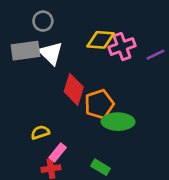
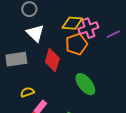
gray rectangle: (25, 51) -> (16, 59), moved
orange pentagon: (99, 104) -> (76, 44), moved
green ellipse: (118, 122) -> (85, 84), turned 50

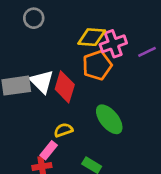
white triangle: (35, 33) -> (42, 82), moved
yellow semicircle: (27, 92) -> (63, 130), moved

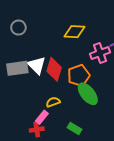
gray circle: (34, 18) -> (18, 28), moved
pink cross: (113, 44) -> (100, 53), moved
orange pentagon: (97, 65) -> (79, 75), moved

